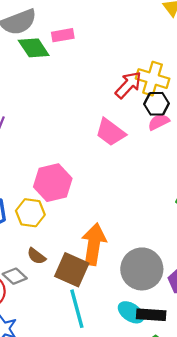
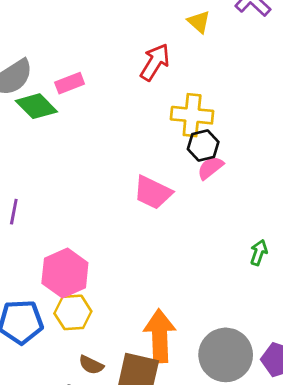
red arrow: (128, 85) -> (155, 62), moved
pink hexagon: (53, 183) -> (65, 273), moved

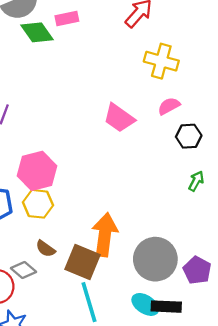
black hexagon: (203, 145) -> (189, 136), moved

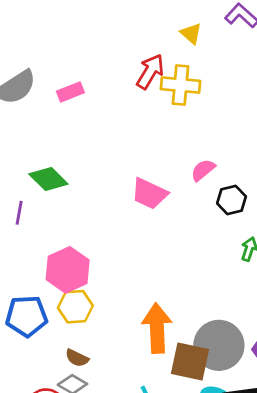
green diamond: (37, 32) -> (48, 179), moved
yellow cross: (161, 61) -> (181, 85), moved
brown semicircle: (46, 249) -> (77, 358), moved
brown square: (83, 262) -> (190, 361), moved

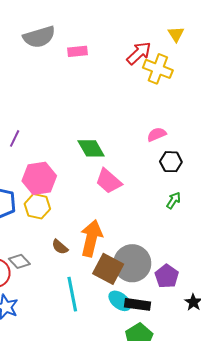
green diamond: (48, 179) -> (91, 148), moved
pink trapezoid: (149, 194) -> (109, 181), moved
purple line: (19, 213) -> (15, 138), moved
brown semicircle: (77, 358) -> (60, 247), moved

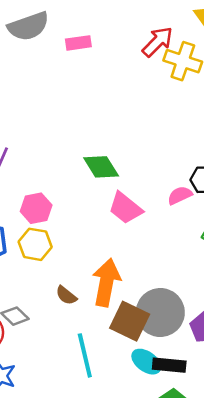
pink semicircle: (157, 134) -> (180, 195), moved
pink hexagon: (39, 178) -> (36, 208), size x0.7

